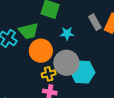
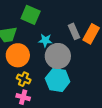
gray circle: (66, 63) -> (58, 56), moved
yellow cross: (49, 74) -> (24, 79), turned 32

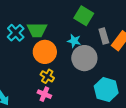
green square: (31, 15) -> (84, 16), moved
cyan hexagon: (58, 80) -> (106, 90), moved

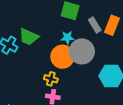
green trapezoid: (37, 30) -> (29, 37), turned 40
orange circle: (45, 52) -> (62, 57), moved

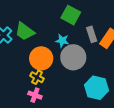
orange circle: (62, 57) -> (41, 58), moved

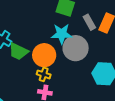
green trapezoid: (25, 31) -> (18, 51), moved
cyan star: (62, 41) -> (62, 34), size x1.5

